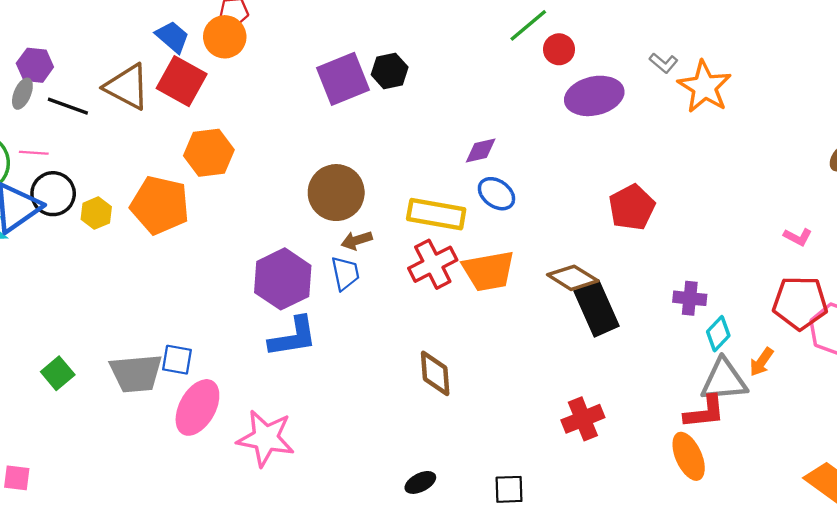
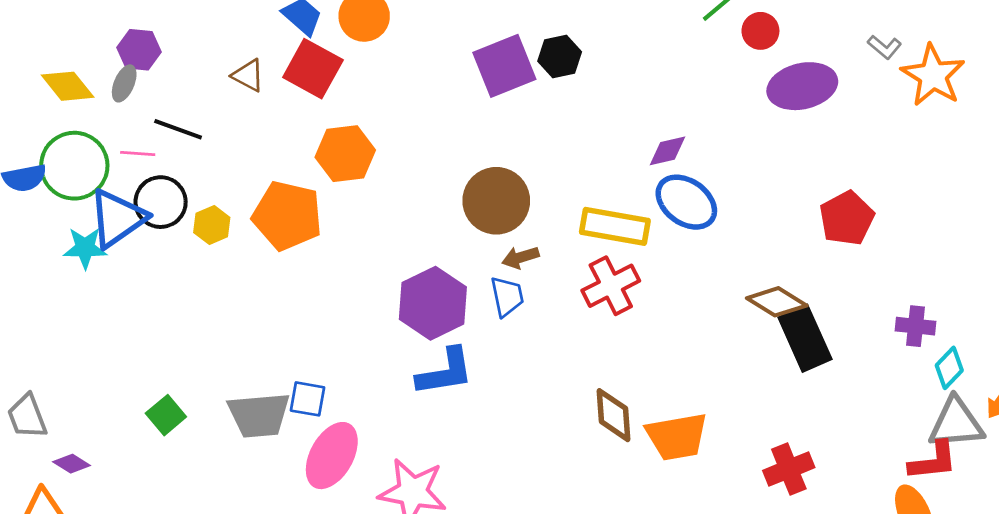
brown triangle: (127, 87) -> (248, 75), size x0.6
black line: (68, 106) -> (178, 129), moved
blue ellipse: (496, 194) -> (686, 202), size x1.4
orange trapezoid: (489, 271) -> (677, 437), moved

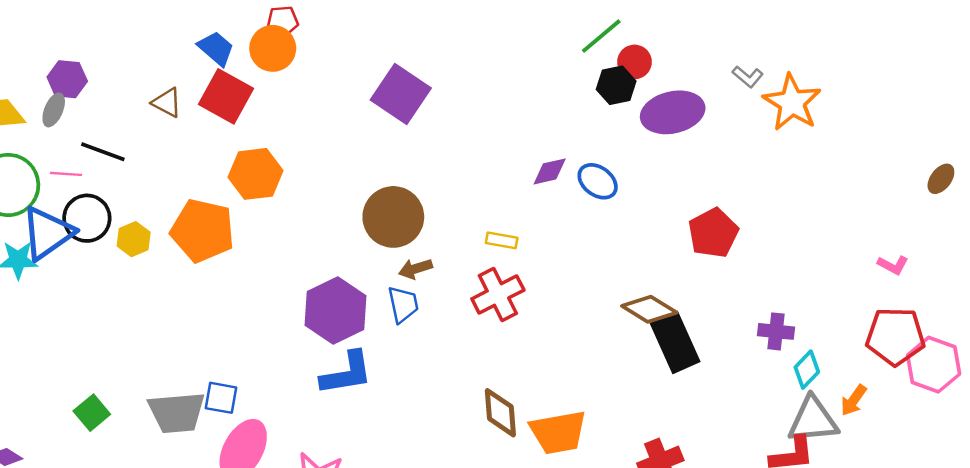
black hexagon: (560, 56) -> (616, 85), moved
purple square: (504, 66) -> (401, 94), turned -34
blue ellipse: (686, 202) -> (598, 181), moved, size x0.7
yellow rectangle: (615, 226) -> (502, 240), size x0.5

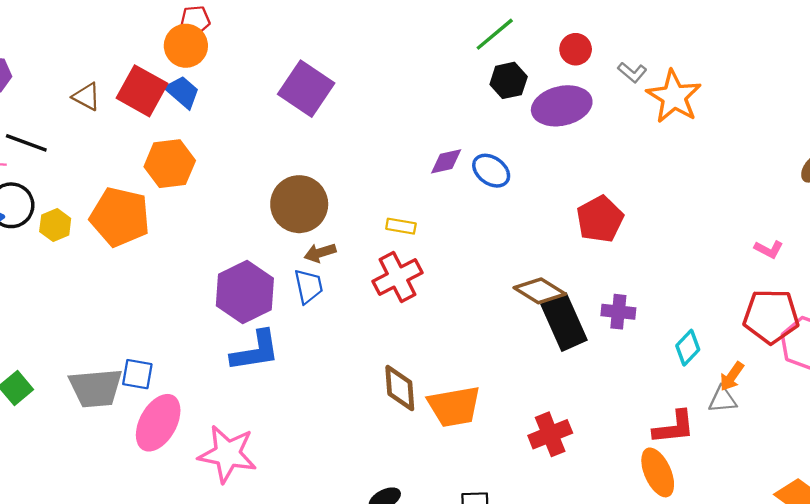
blue trapezoid: (216, 48) -> (182, 92), moved
red circle: (635, 62) -> (576, 49), moved
purple cross: (776, 331) -> (618, 312), moved
gray triangle: (813, 420) -> (722, 400), moved, size x0.6

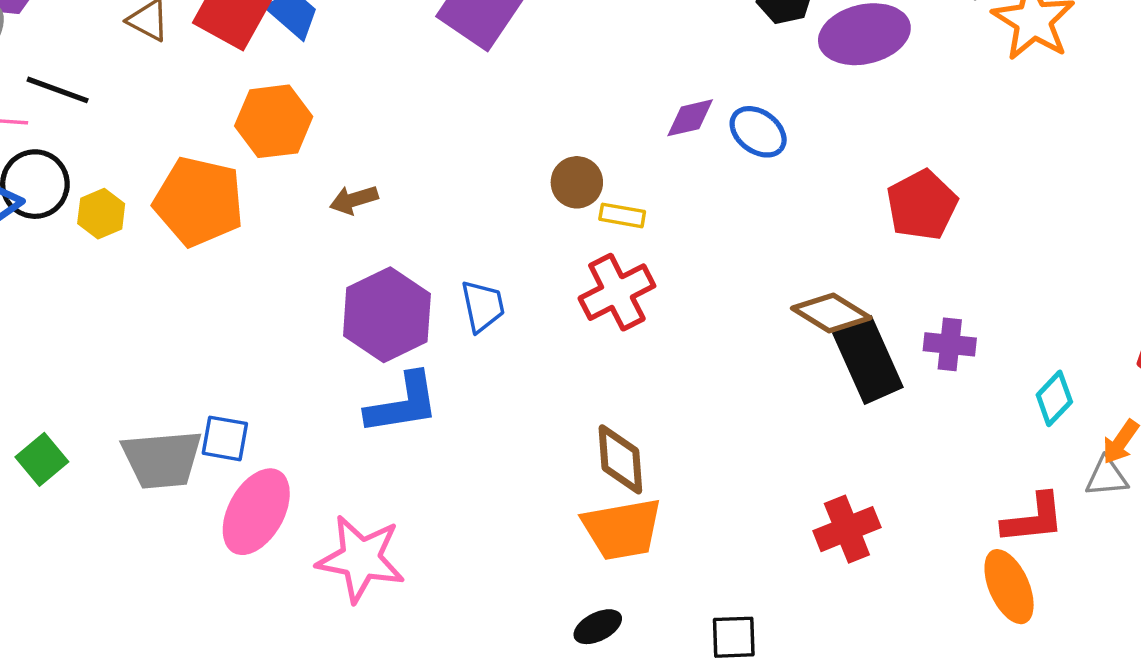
brown circle: (299, 204) -> (577, 182), moved, size x0.6
brown arrow: (320, 253) -> (354, 200), moved
orange trapezoid: (454, 407) -> (622, 529), moved

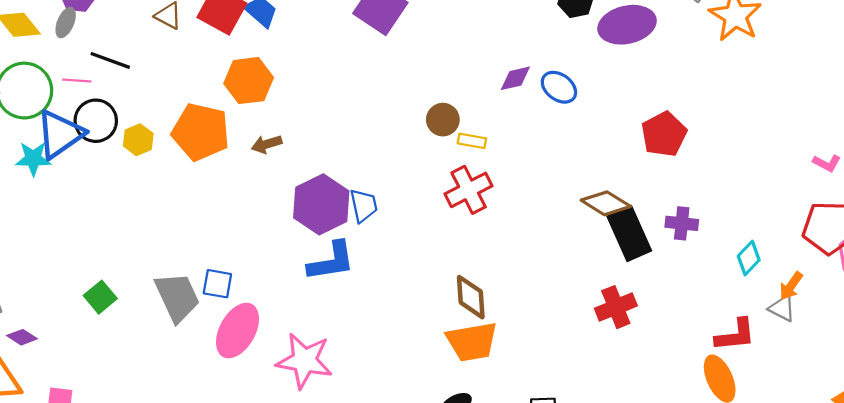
brown arrow: (354, 200) -> (267, 144), moved
blue trapezoid: (483, 306) -> (364, 206), moved
gray trapezoid: (162, 459) -> (177, 297), turned -110
gray triangle: (1107, 477) -> (782, 308), turned 32
red cross: (847, 529) -> (616, 307), moved

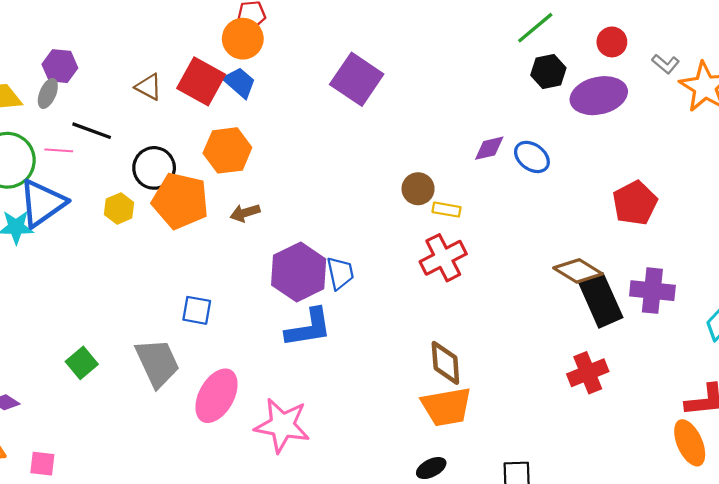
black circle: (96, 121) -> (154, 168), moved
purple cross: (682, 223) -> (652, 291), size x1.4
blue square: (217, 284) -> (197, 310), moved

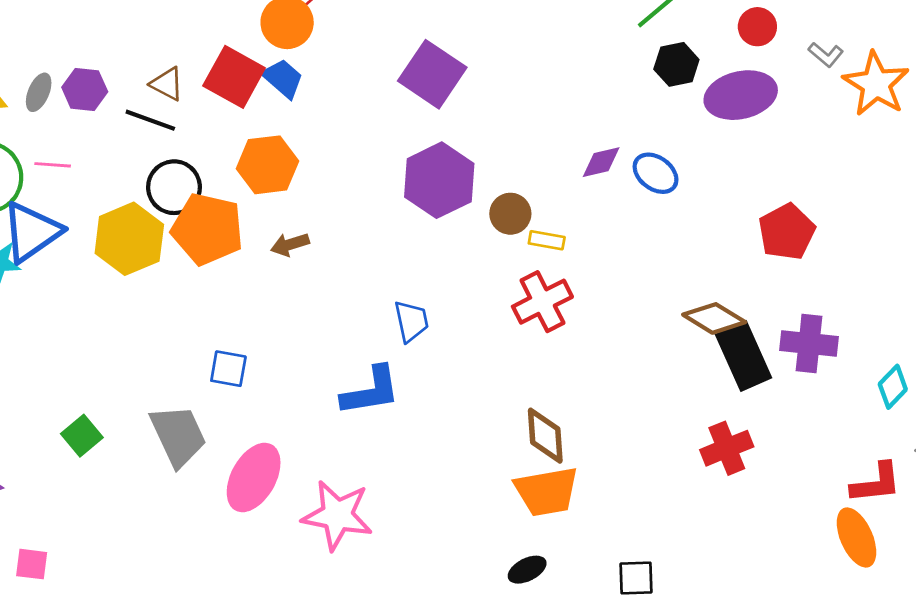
purple hexagon: (60, 66) -> (85, 89), moved
black line: (92, 131) -> (150, 120), moved
yellow hexagon: (119, 208) -> (129, 239), size x1.8
purple hexagon: (299, 272) -> (439, 180), moved

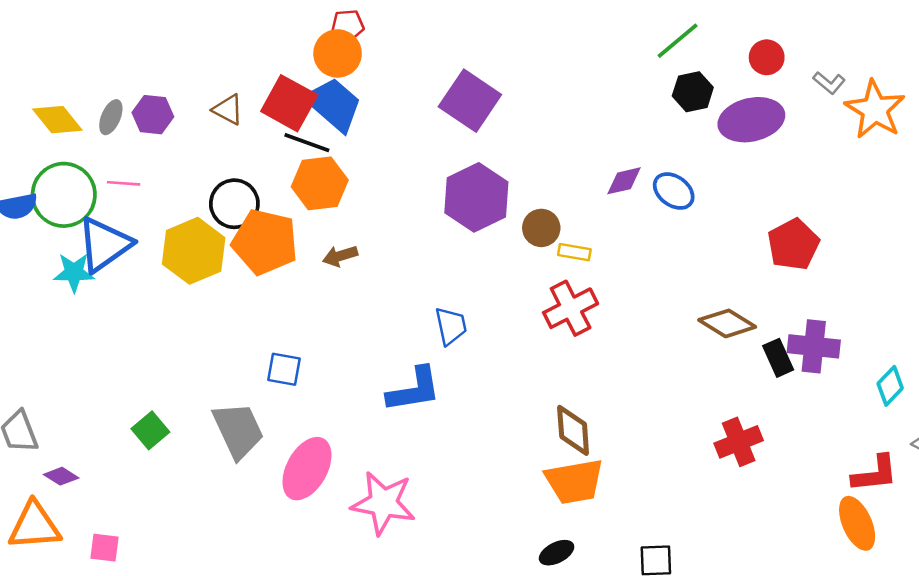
blue trapezoid: (283, 78) -> (334, 104), size x1.5
black line: (150, 120) -> (307, 143), moved
black rectangle: (743, 356) -> (778, 358), moved, size x0.6

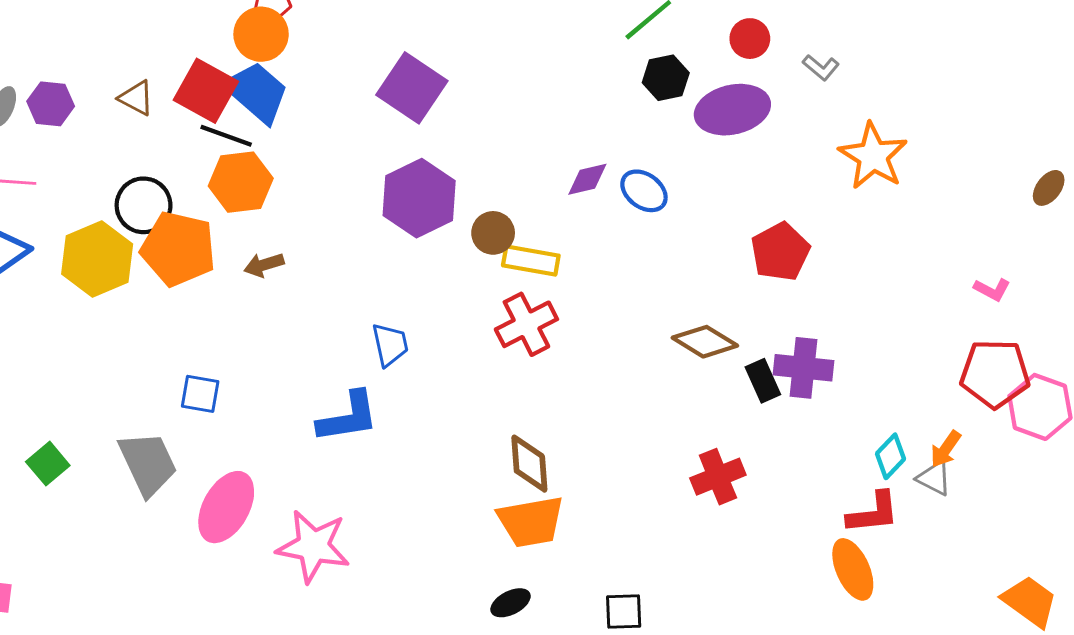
orange star: (875, 110) -> (873, 156), moved
yellow rectangle: (574, 252) -> (531, 260), size x1.5
cyan diamond: (890, 386) -> (891, 456), moved

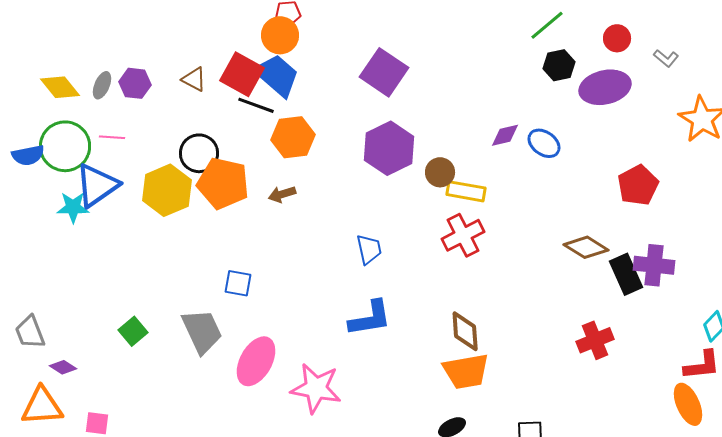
orange hexagon: (241, 182) -> (293, 137), moved
black rectangle: (763, 381) -> (626, 274), size x1.4
blue L-shape: (348, 417) -> (370, 318), moved

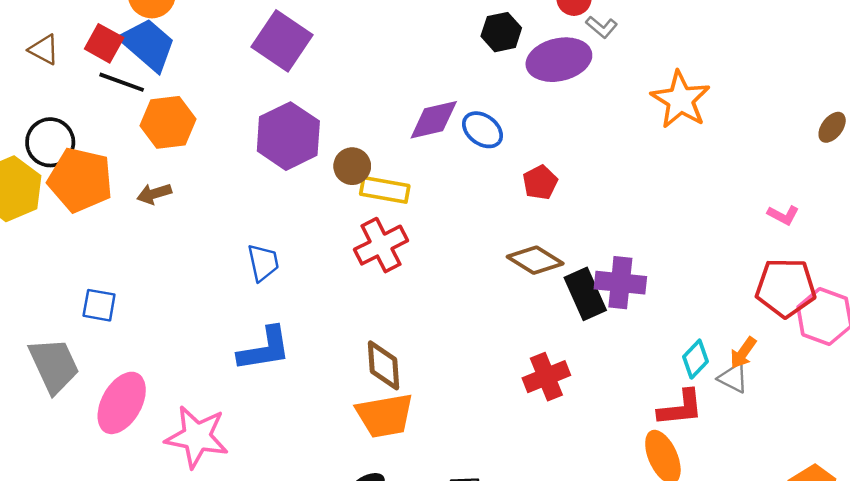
gray L-shape: (666, 58) -> (602, 27), moved
red square: (242, 74) -> (104, 43), size x0.7
purple diamond: (505, 135) -> (434, 120), size x1.4
red pentagon: (638, 185) -> (540, 182), moved, size x0.7

